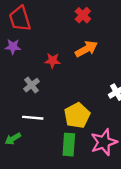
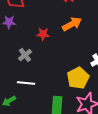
yellow pentagon: (77, 115) -> (78, 78), moved

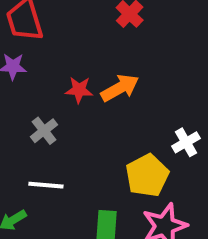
orange arrow: (72, 24) -> (120, 88), moved

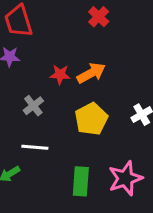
yellow pentagon: (147, 175) -> (91, 119), moved

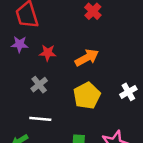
red star: (60, 75) -> (48, 53), moved

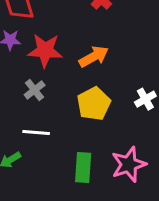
red star: (48, 53) -> (45, 51), size x1.6

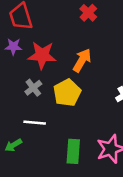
orange arrow: (94, 57) -> (82, 60), turned -30
yellow pentagon: (94, 104) -> (67, 93), moved

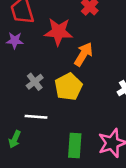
red star: (42, 55) -> (58, 32), moved
green arrow: (13, 145) -> (15, 139), turned -35

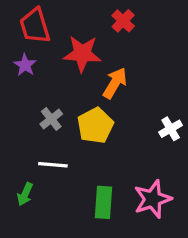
purple star: (15, 40) -> (25, 65), turned 30

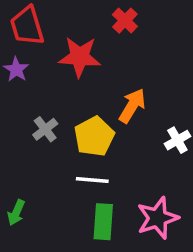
orange arrow: (115, 83) -> (132, 106), moved
white line: (53, 165) -> (92, 180), moved

